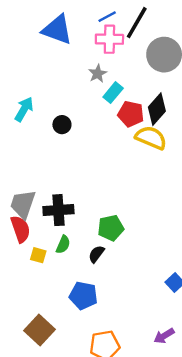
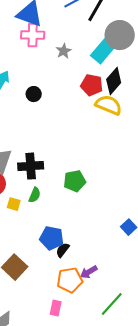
pink cross: (109, 39) -> (33, 35), moved
cyan rectangle: (113, 93) -> (104, 50), moved, size x1.5
black semicircle: (96, 254) -> (63, 250), moved
purple arrow: (164, 336) -> (89, 272), moved

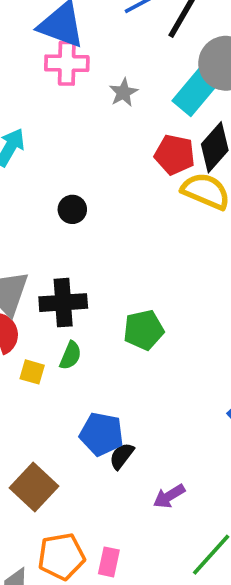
black circle: (34, 94) -> (72, 209), moved
orange pentagon: (70, 280) -> (61, 556), moved

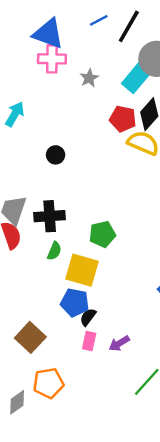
yellow square: (32, 372) -> (82, 270), moved, size x2.0
pink rectangle: (109, 562) -> (89, 341), moved

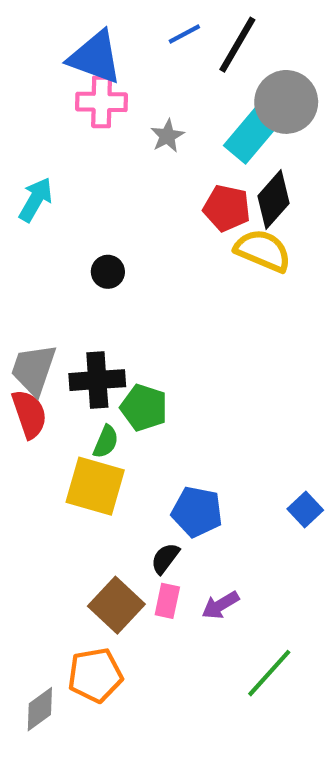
green pentagon: (102, 234) -> (144, 408), moved, turned 30
yellow square: (82, 270) -> (95, 486), moved
blue pentagon: (75, 303) -> (197, 512), moved
brown square: (30, 337) -> (116, 605), moved

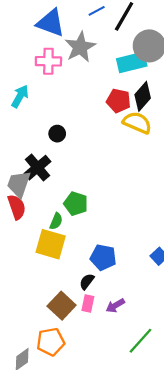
pink cross: (102, 102) -> (48, 61), moved
cyan rectangle: (252, 134) -> (132, 62), turned 36
gray star: (167, 136) -> (80, 47), moved, size x1.8
black cross: (97, 380) -> (37, 168), moved, turned -36

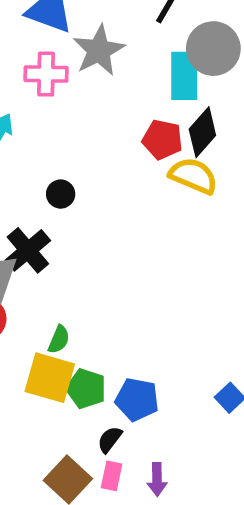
cyan rectangle: (132, 62) -> (184, 76), turned -76
green pentagon: (76, 204) -> (86, 389), moved
purple arrow: (115, 306) -> (157, 479), turned -60

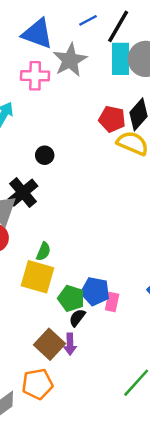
cyan rectangle: (184, 76) -> (120, 59), moved
green pentagon: (86, 389) -> (71, 298), moved
pink rectangle: (112, 476) -> (112, 302), moved
purple arrow: (157, 479) -> (70, 344), moved

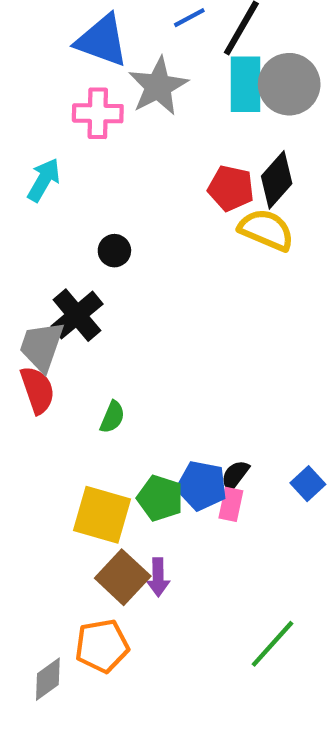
yellow square: (37, 277) -> (102, 515), moved
black semicircle: (77, 318) -> (235, 475), moved

